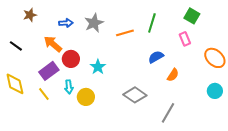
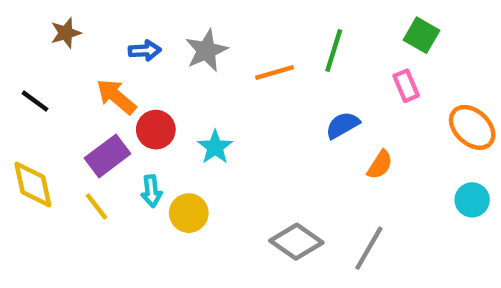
gray diamond: (135, 95) -> (296, 242), moved

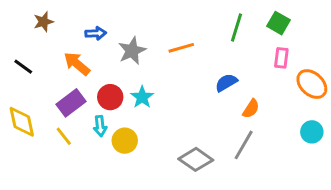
gray star: (206, 51) -> (132, 51), moved
green line: (334, 51) -> (236, 27), moved
pink rectangle: (406, 86) -> (281, 58), moved, turned 30
red circle: (156, 130) -> (110, 97), moved
gray line: (369, 248) -> (244, 145), moved

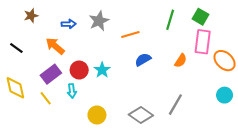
gray star: (132, 51) -> (99, 21), moved
pink rectangle: (281, 58) -> (203, 42), size x1.6
blue semicircle: (226, 83) -> (143, 60), moved
orange semicircle: (251, 109) -> (181, 61), moved
yellow circle: (125, 141) -> (97, 115), moved

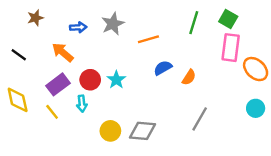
orange semicircle: (181, 61) -> (189, 77), moved
gray diamond: (141, 115) -> (143, 131), moved, turned -30

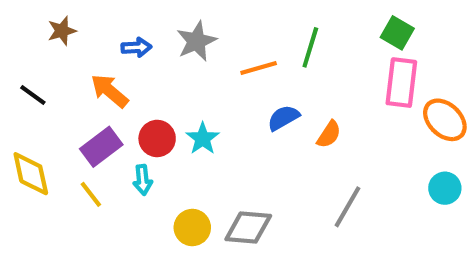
green line: (194, 23) -> (310, 47), moved

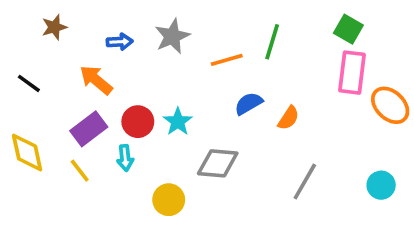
cyan circle: (445, 188) -> (381, 185), moved
gray diamond: (248, 227) -> (218, 163), moved

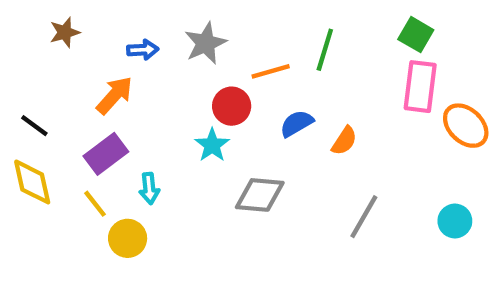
orange arrow: (96, 80) -> (115, 95), turned 92
black line: (29, 83) -> (34, 126), moved
red circle: (138, 122) -> (232, 106), moved
yellow circle: (169, 200) -> (128, 238), moved

